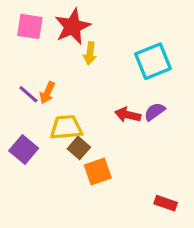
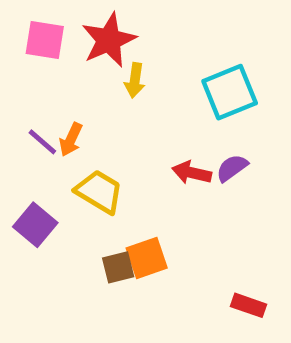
yellow trapezoid: (66, 127) -> (99, 192), turned 36
brown square: (79, 148) -> (118, 267), moved, turned 35

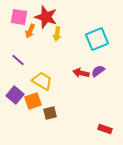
red star: (109, 40) -> (46, 17), turned -30
orange arrow: (71, 140) -> (30, 31), moved
orange square: (147, 258) -> (33, 101), moved

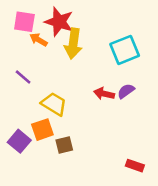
orange arrow: (30, 31) -> (39, 40), turned 96
yellow arrow: (57, 34) -> (73, 44), size x1.6
purple square: (15, 95) -> (19, 141), moved

